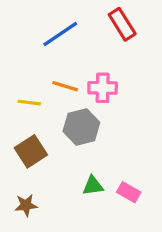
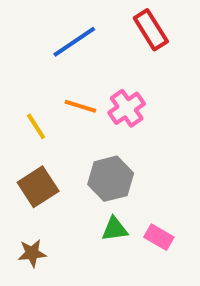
pink cross: (103, 88) -> (127, 108), turned -36
yellow line: (29, 103) -> (36, 126), turned 50
gray hexagon: (81, 127) -> (111, 179), moved

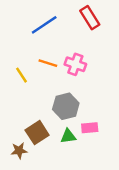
pink cross: (127, 108) -> (75, 64), turned -36
brown square: (38, 187) -> (37, 133), moved
pink rectangle: (159, 237) -> (90, 128), moved, turned -35

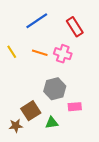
red rectangle: (90, 18) -> (75, 27), moved
yellow line: (21, 75) -> (12, 52), moved
green triangle: (68, 136) -> (52, 123), moved

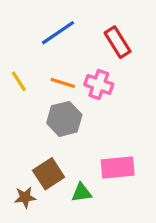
gray hexagon: (55, 89) -> (64, 119), moved
pink rectangle: (75, 107) -> (118, 168), size x1.5

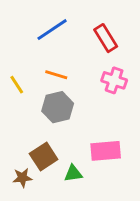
yellow line: (19, 81) -> (17, 85), moved
pink cross: (99, 84) -> (114, 80), moved

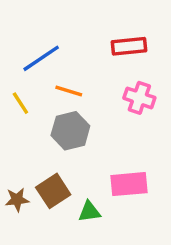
blue line: (52, 30) -> (41, 58), moved
red rectangle: (106, 38) -> (129, 46), turned -64
brown star: (22, 178) -> (17, 200), moved

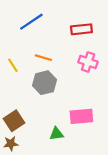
blue line: (41, 58) -> (31, 22), moved
brown square: (53, 191) -> (14, 121), moved
brown star: (17, 200) -> (11, 144), moved

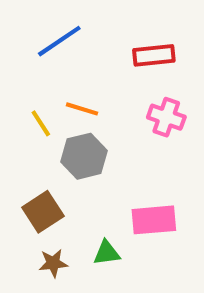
yellow line: (13, 65) -> (41, 123), moved
brown square: (14, 121) -> (43, 212), moved
brown star: (11, 144) -> (53, 263), moved

